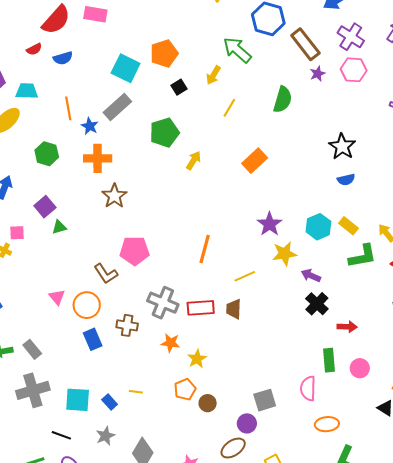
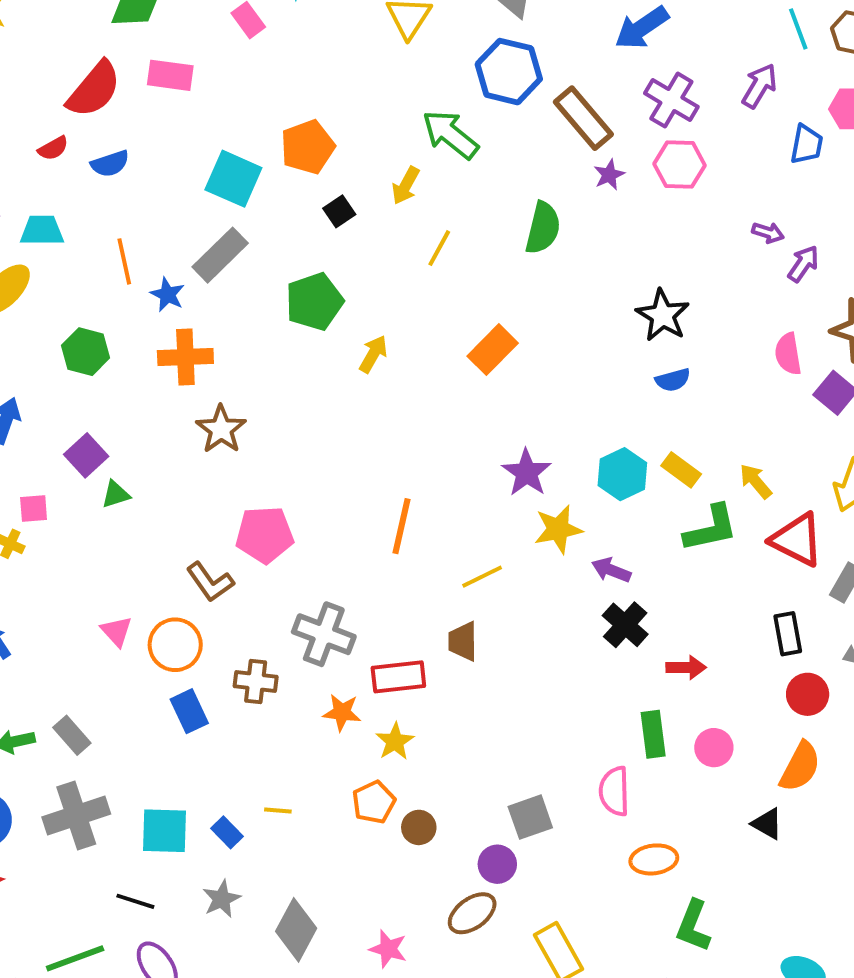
red rectangle: (201, 308) -> (398, 677), moved

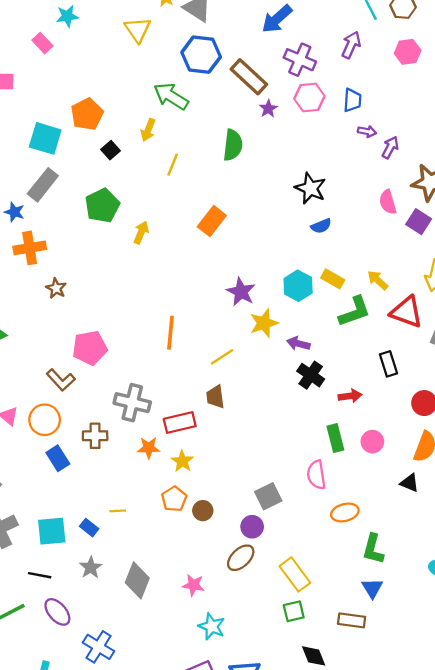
blue trapezoid: (807, 144) -> (352, 100), moved
brown star: (221, 429) -> (56, 288), size x0.7
black rectangle: (788, 634) -> (388, 364), moved

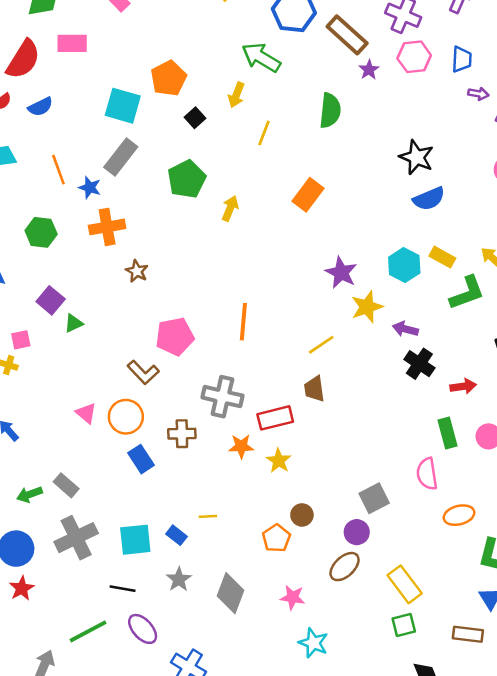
blue semicircle: (321, 226) -> (429, 199), size x1.4
orange line: (171, 333) -> (243, 322), moved
orange pentagon: (174, 499) -> (276, 538), moved

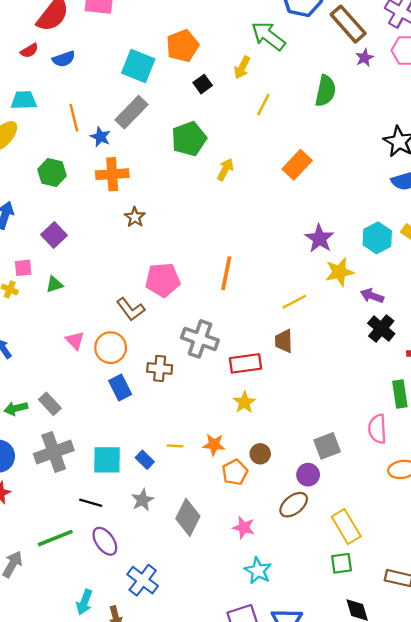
green triangle: (73, 323) -> (54, 285), moved
orange star: (241, 446) -> (214, 445), moved

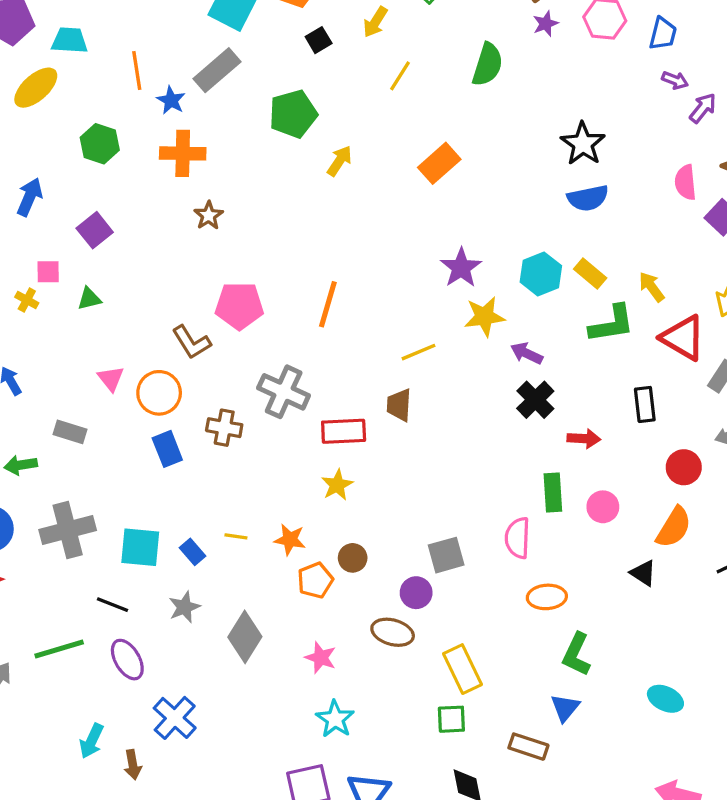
gray rectangle: (50, 404) -> (70, 432), moved, turned -35
brown ellipse: (294, 505) -> (393, 632), turned 48

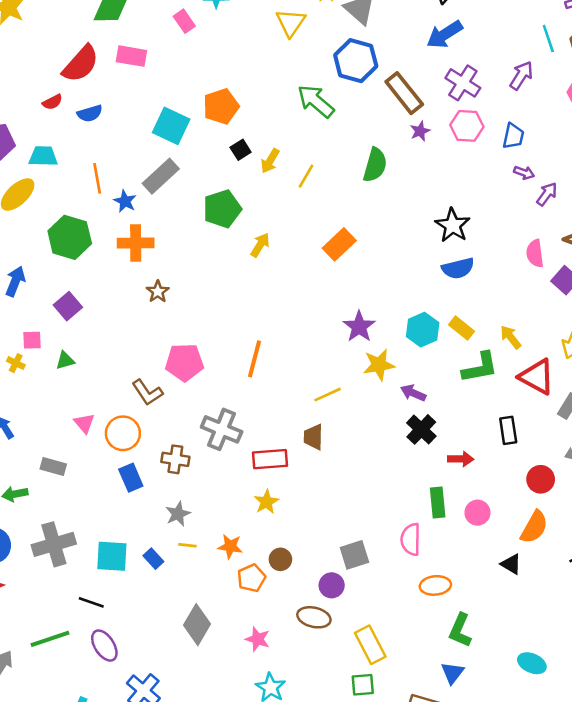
yellow arrow: (375, 22) -> (270, 161), moved
green hexagon: (100, 144) -> (70, 237), size x1.4
gray star: (184, 607) -> (178, 514), moved

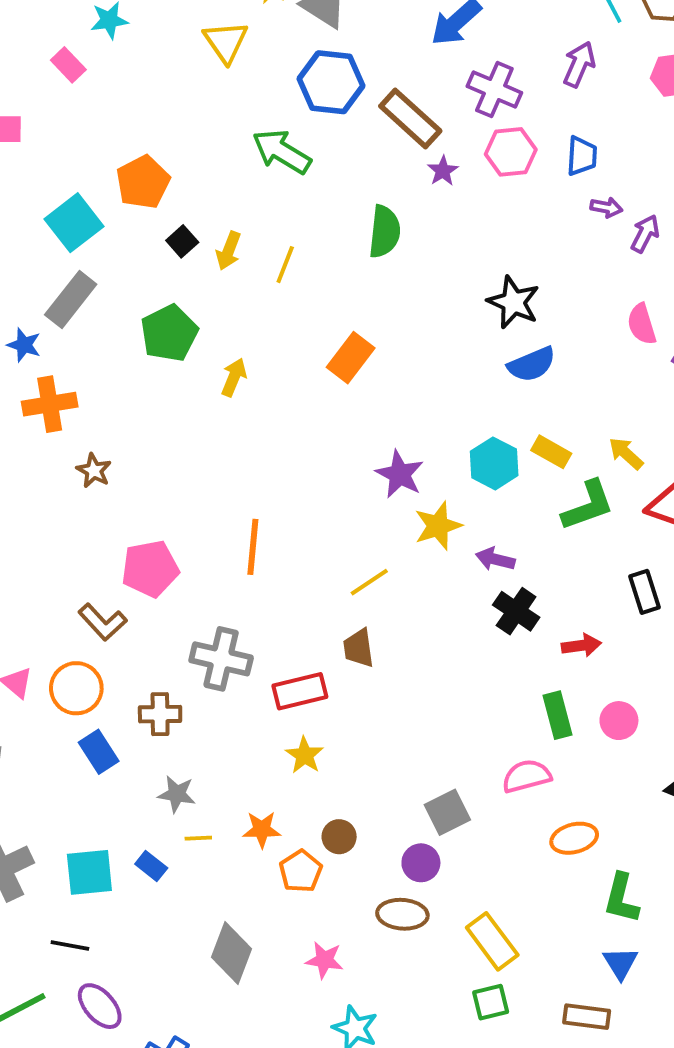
cyan square: (171, 126) -> (74, 223), turned 36
gray star: (178, 514) -> (177, 794), turned -30
pink semicircle: (411, 539) -> (527, 776), turned 84

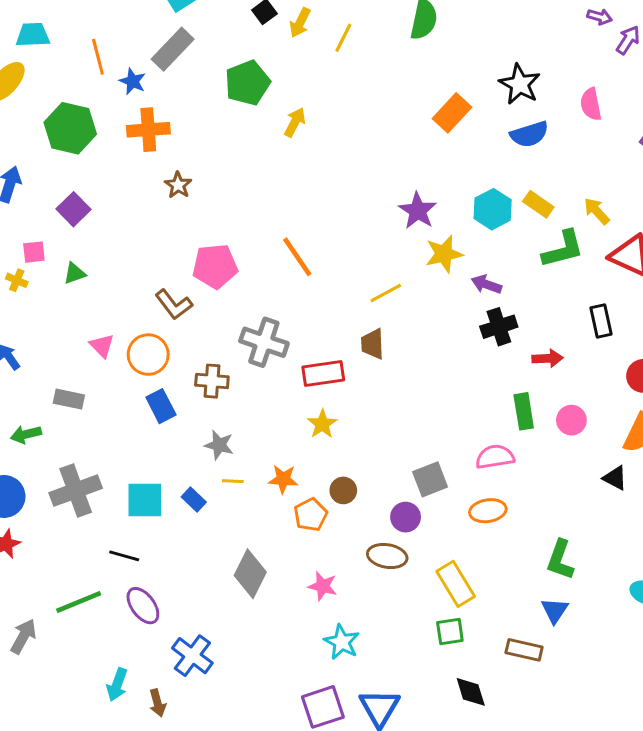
pink semicircle: (642, 324) -> (591, 104), moved
orange rectangle: (351, 358) -> (452, 113), moved
orange line: (253, 547) -> (297, 257), turned -45
black cross: (516, 611) -> (499, 327), turned 32
orange ellipse: (574, 838) -> (488, 511), moved

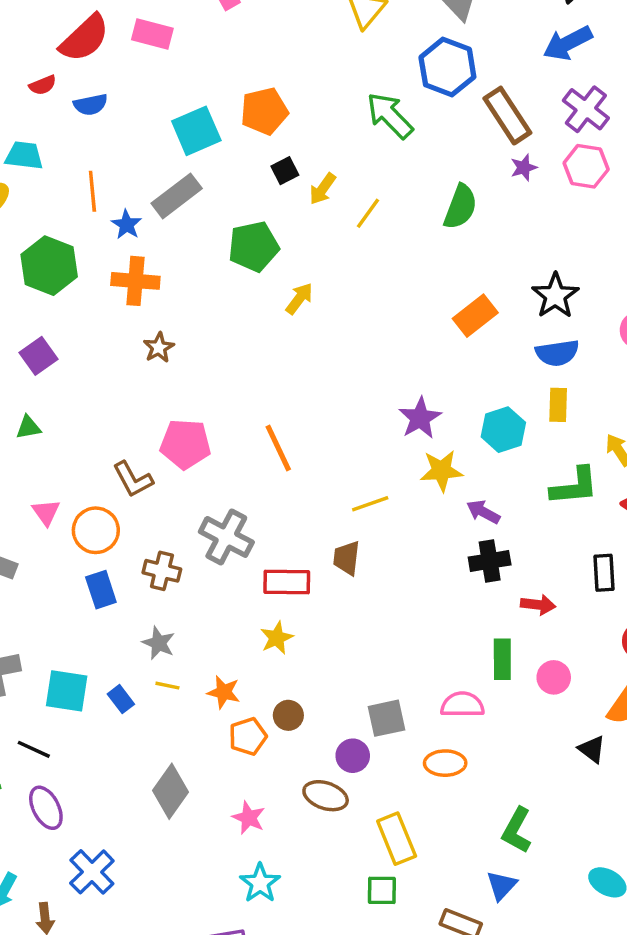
yellow rectangle: (538, 204) -> (558, 405), moved, turned 48

